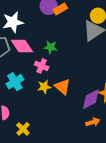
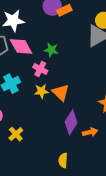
purple diamond: (91, 99) -> (71, 122), moved, turned -35

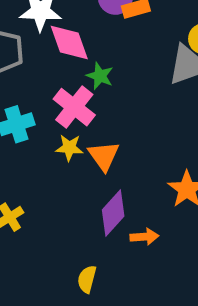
pink diamond: (21, 46) -> (69, 42), moved
pink cross: (40, 69) -> (74, 107), size x1.5

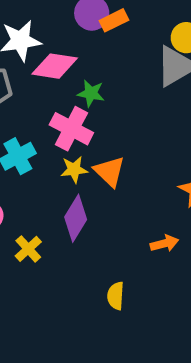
pink diamond: (69, 42) -> (55, 66), turned -51
purple diamond: (113, 213) -> (76, 218), moved

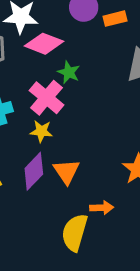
orange rectangle: (114, 20) -> (115, 19), moved
orange triangle: (109, 171) -> (66, 171), moved
yellow semicircle: (116, 296) -> (75, 233), moved, size x1.6

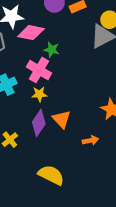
yellow semicircle: (75, 233) -> (51, 175), moved, turned 110

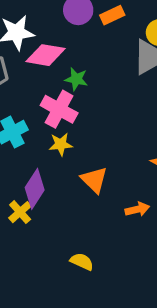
purple diamond: (39, 123) -> (35, 189), moved
yellow semicircle: (51, 175) -> (82, 262), size x0.6

